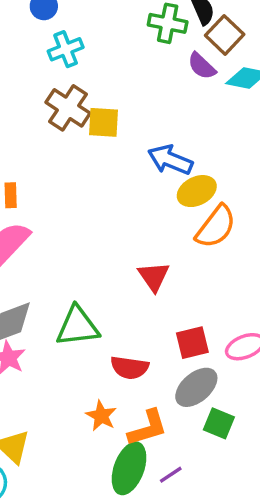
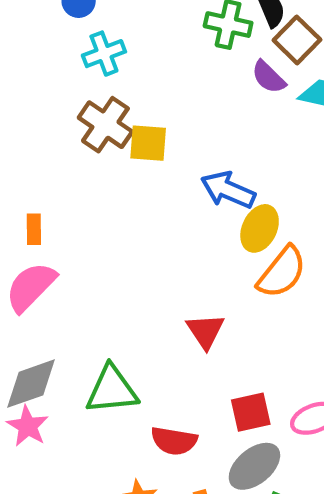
yellow ellipse: (197, 191) -> (260, 228), turned -39

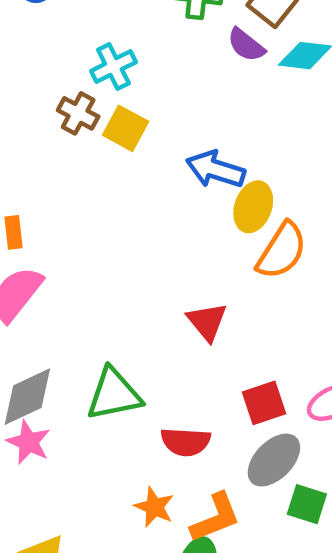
cyan cross: (104, 54) -> (113, 67), moved
brown cross: (105, 125) -> (78, 113), size x0.7
yellow square: (148, 143) -> (126, 128), turned 30

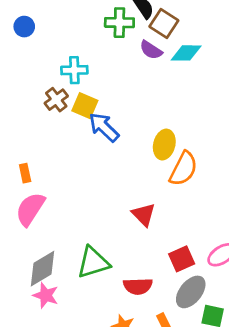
cyan cross: (113, 67) -> (74, 70), turned 30
brown cross: (78, 113) -> (56, 100), turned 30
blue arrow: (216, 169) -> (104, 127), moved, turned 32

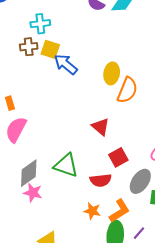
brown cross: (56, 100) -> (29, 47), turned 36
red square: (182, 259) -> (118, 157), moved
green triangle: (93, 262) -> (66, 165), turned 40

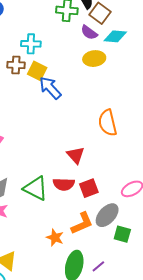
yellow ellipse: (112, 73) -> (94, 59), moved, turned 65
orange semicircle: (127, 90) -> (108, 123), turned 136
red semicircle: (101, 180) -> (64, 184), moved
orange L-shape: (120, 211) -> (82, 223), moved

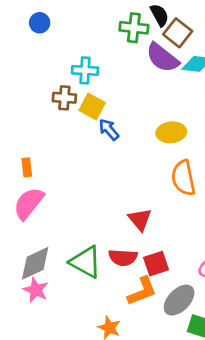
purple semicircle: (89, 32) -> (162, 58), size x1.5
yellow ellipse: (94, 59) -> (171, 132), moved
blue arrow: (50, 88) -> (109, 130), size x0.7
orange L-shape: (82, 223) -> (142, 291), moved

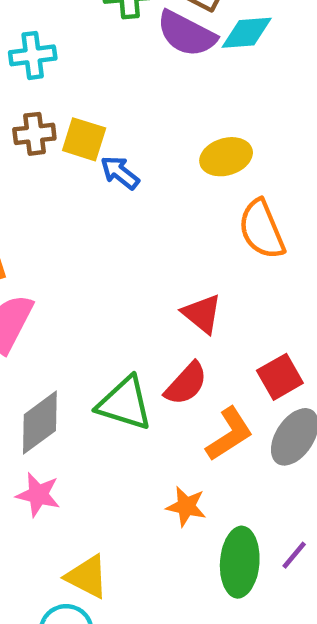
cyan cross: (85, 70) -> (33, 55), moved
red semicircle: (123, 257) -> (186, 384), turned -40
red square: (156, 264) -> (280, 377), moved
pink star: (36, 290) -> (38, 495), moved

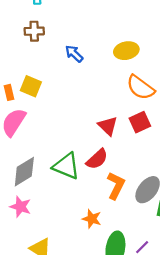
yellow square: (84, 139) -> (31, 86), moved
orange semicircle: (262, 229) -> (140, 87), turned -36
red square: (280, 377) -> (140, 122), moved
orange L-shape: (229, 434) -> (116, 186), turned -36

